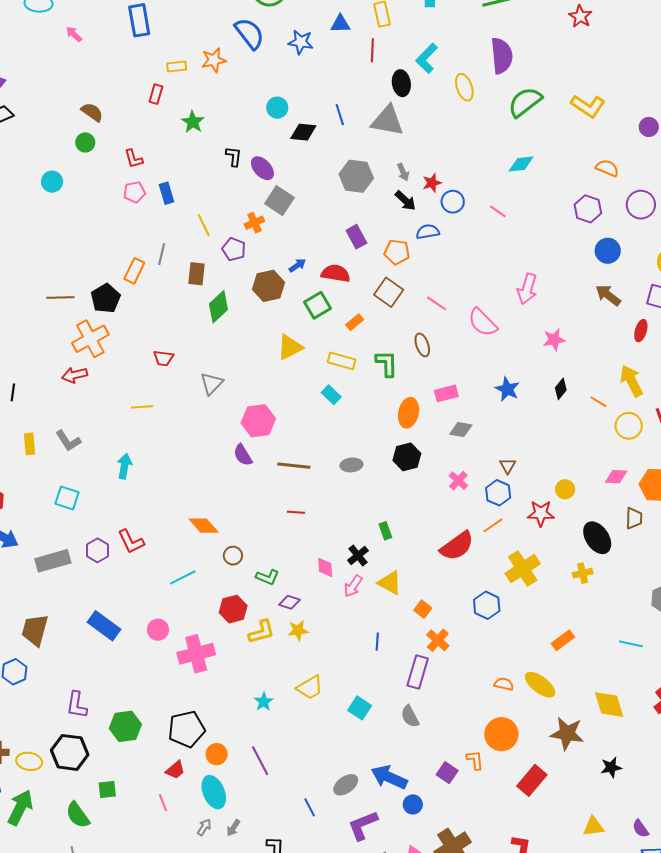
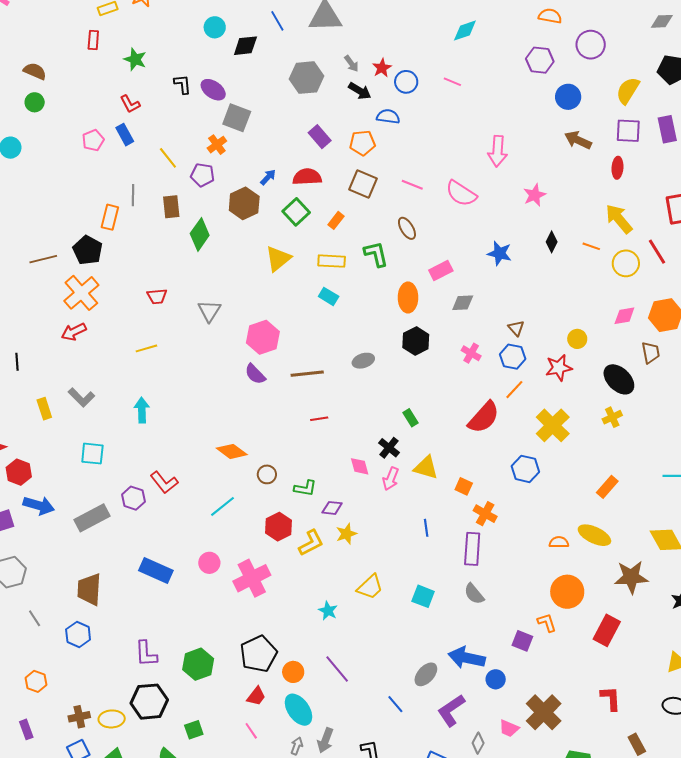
red L-shape: (134, 159) -> (130, 104), moved
blue semicircle: (428, 232) -> (388, 117), turned 30
gray arrow: (233, 828) -> (325, 740), size x1.4

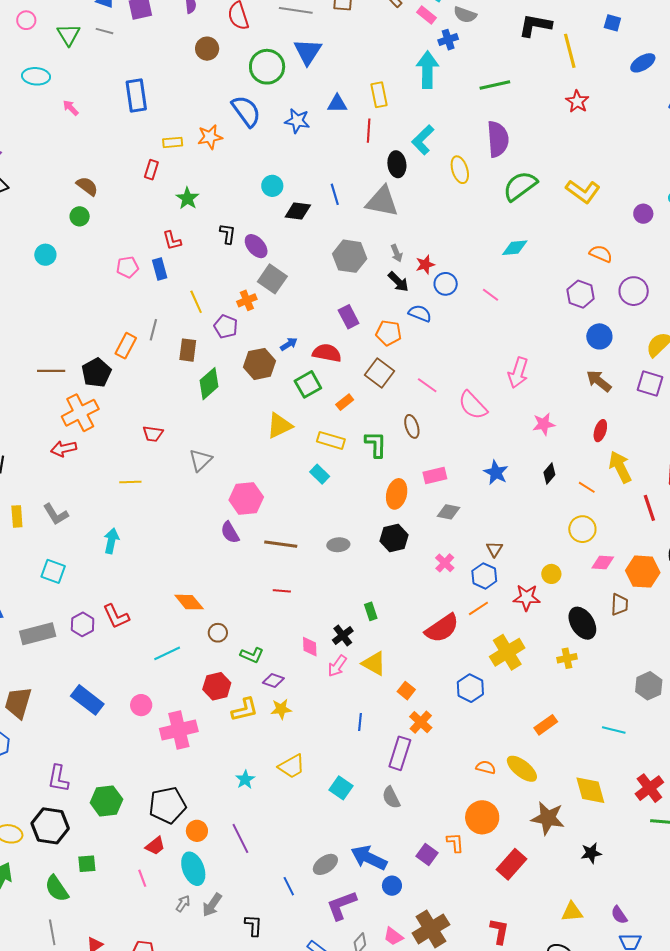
red ellipse: (617, 168) -> (600, 431), moved
yellow circle: (626, 263) -> (582, 529), moved

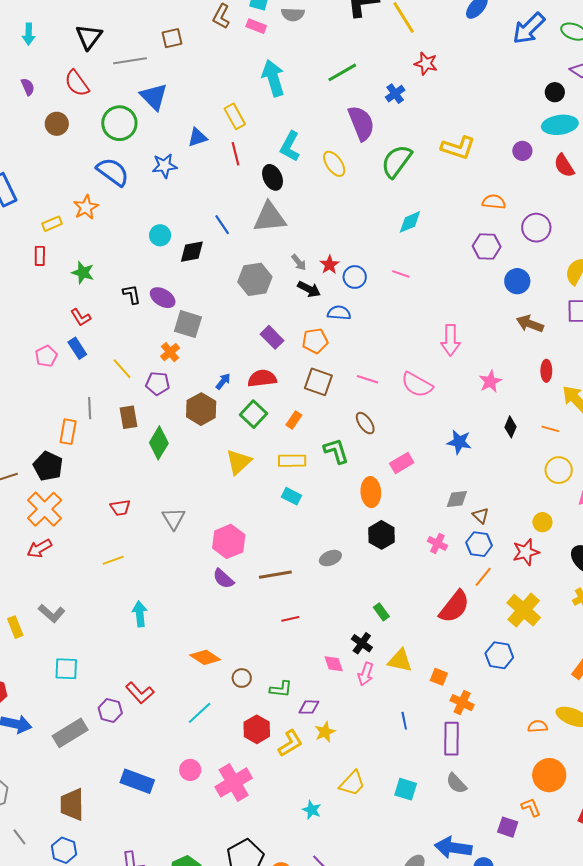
blue cross: (448, 40) -> (395, 94), moved
gray diamond: (448, 512) -> (457, 499), moved
cyan arrow: (111, 541) -> (140, 614), moved

